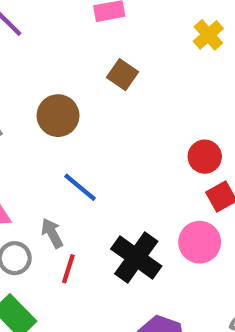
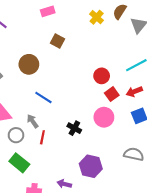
black cross: (136, 258) -> (74, 128), size x0.6

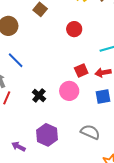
red circle: (102, 76) -> (74, 29), moved

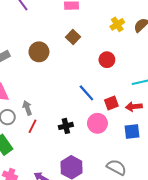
blue line: (16, 60) -> (86, 93), moved
black cross: (39, 95) -> (66, 126), turned 32

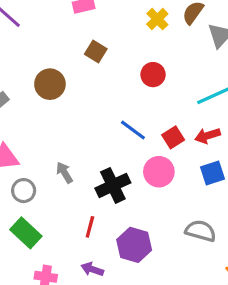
gray arrow: (27, 108) -> (64, 173), moved
red line: (32, 126) -> (90, 227), moved
black cross: (66, 126) -> (113, 185), size x1.5

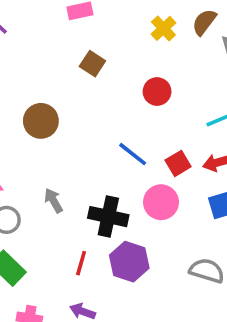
brown circle: (50, 84) -> (41, 121), moved
black cross: (113, 185) -> (108, 217), turned 36
purple hexagon: (134, 245) -> (129, 262), moved

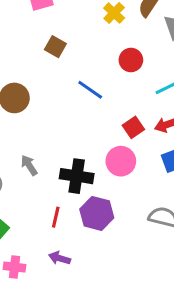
red circle: (157, 92) -> (131, 60), moved
blue line: (133, 154) -> (90, 90), moved

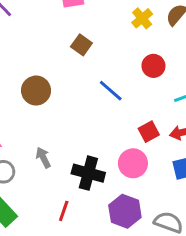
purple hexagon: (97, 213) -> (125, 211), moved

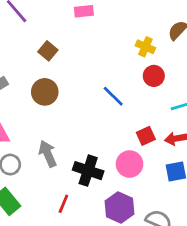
yellow cross: (142, 18) -> (145, 47), moved, turned -30
brown square: (81, 45) -> (48, 51), moved
gray arrow: (43, 158) -> (48, 154), size x1.4

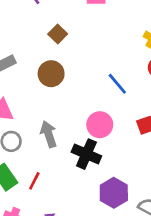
pink circle: (130, 164) -> (100, 125), moved
red line: (63, 204) -> (34, 181), moved

